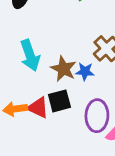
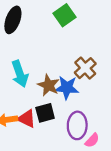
blue star: (85, 71) -> (67, 88), size x1.5

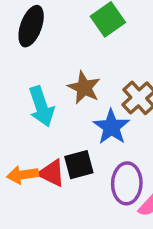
brown star: (48, 85) -> (84, 88), moved
blue star: (67, 88) -> (111, 127), turned 30

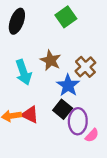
black square: (79, 165) -> (63, 109), moved, turned -36

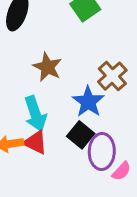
brown star: (51, 60) -> (47, 67), moved
cyan arrow: (23, 72) -> (35, 114), moved

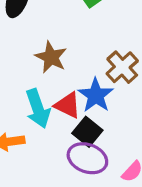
red triangle: (35, 142) -> (68, 105), moved
purple ellipse: (102, 151) -> (87, 158), moved, turned -72

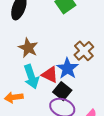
brown star: (51, 57) -> (28, 48), moved

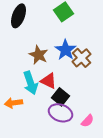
brown star: (28, 48) -> (38, 55), moved
blue star: (67, 68) -> (66, 50), moved

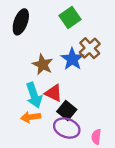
brown cross: (82, 58) -> (90, 48), moved
orange arrow: (14, 103) -> (31, 117), moved
pink semicircle: (88, 121) -> (96, 137), turned 144

